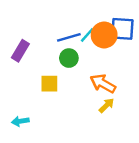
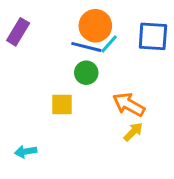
orange circle: (104, 35) -> (95, 26), moved
blue line: (69, 37) -> (86, 47), turned 30
purple rectangle: (20, 51) -> (18, 32), moved

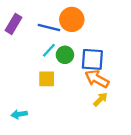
blue square: (153, 36) -> (92, 59), moved
cyan line: (109, 44) -> (49, 50), moved
blue line: (86, 47) -> (49, 27), moved

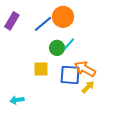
blue line: (49, 27) -> (43, 24), turned -54
cyan line: (49, 50) -> (69, 44), moved
blue square: (92, 59) -> (70, 75), moved

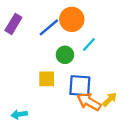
cyan line: (69, 44) -> (89, 45), moved
orange arrow: (85, 69) -> (89, 102), moved
yellow arrow: (88, 87) -> (110, 99), moved

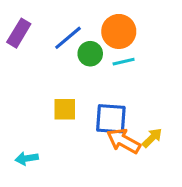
orange circle: (72, 19) -> (119, 31), moved
cyan line: (89, 45) -> (124, 62), turned 35
green circle: (65, 55) -> (90, 54), moved

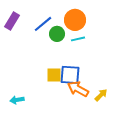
yellow square: (65, 109) -> (54, 75), moved
yellow arrow: (152, 138) -> (101, 95), moved

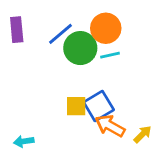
purple rectangle: (12, 21) -> (17, 30), turned -36
green circle: (57, 34) -> (80, 48), size x1.5
blue square: (70, 75) -> (99, 106), turned -35

